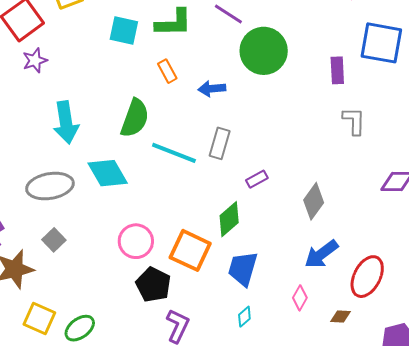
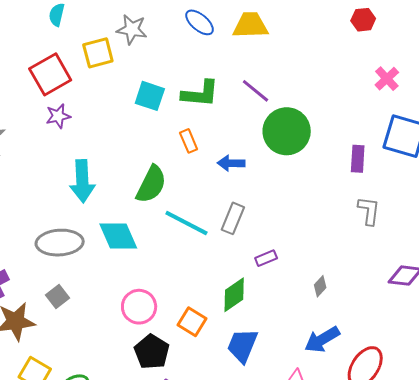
gray diamond: (314, 201) -> (320, 286), size x0.6
orange square: (190, 250) -> (192, 322), size x0.7

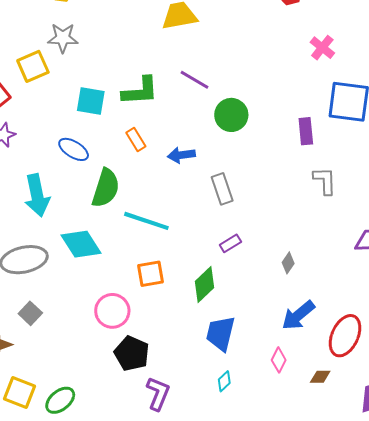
blue ellipse: (200, 22) -> (74, 149), moved
green circle: (287, 131) -> (231, 115), size x0.7
gray rectangle: (233, 218) -> (222, 189), moved, turned -32
orange square: (192, 322) -> (151, 274), moved, turned -32

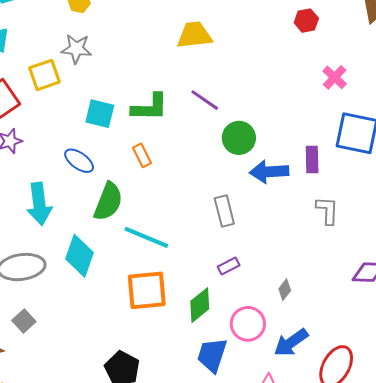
blue arrow: (181, 155) -> (269, 172), moved, size x1.4
cyan diamond: (81, 244) -> (80, 256), turned 48
orange square: (151, 274) -> (147, 290), size x1.5
pink circle: (112, 311) -> (248, 324), moved

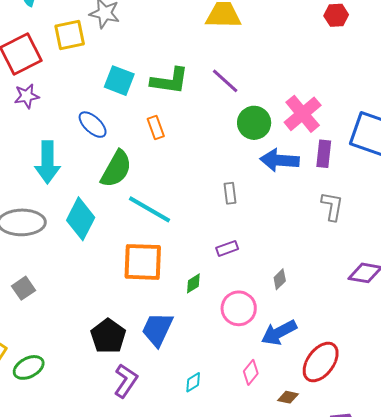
pink cross: (335, 77) -> (303, 114), moved, size x1.5
gray rectangle: (224, 211) -> (230, 193), size x0.7
green diamond: (200, 305) -> (193, 283), size x0.6
gray square: (24, 321) -> (24, 288), moved
blue trapezoid: (212, 355) -> (157, 329), moved

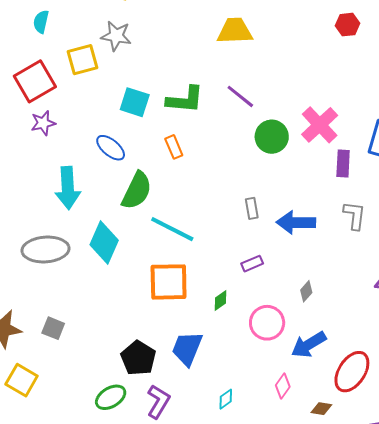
blue arrow: (280, 160) -> (296, 222), moved
gray square: (24, 288) -> (53, 328), moved, turned -30
green ellipse: (29, 367) -> (111, 397), moved

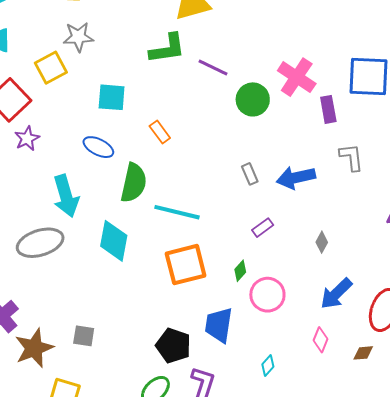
green L-shape: (185, 100) -> (167, 49), moved
gray ellipse: (46, 250) -> (40, 243), moved
pink circle: (267, 323) -> (267, 295), moved

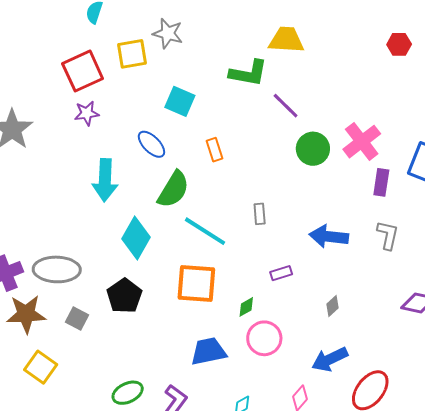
gray rectangle: (250, 174) -> (260, 214), moved
gray ellipse: (40, 243) -> (57, 269), moved
blue trapezoid: (219, 325) -> (208, 351), turned 51
black pentagon: (173, 346) -> (124, 296), moved

